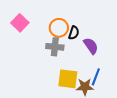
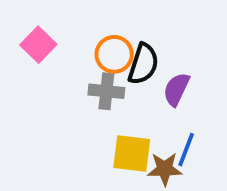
black semicircle: (74, 33) -> (143, 64), size x1.5
purple semicircle: (91, 46) -> (176, 89), turned -120

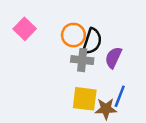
gray cross: (106, 91) -> (82, 60), moved

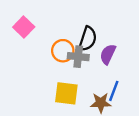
orange circle: (73, 35) -> (63, 51), moved
yellow square: (85, 99) -> (66, 93), moved

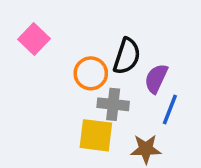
gray cross: (78, 57) -> (113, 104), moved
blue line: (114, 91) -> (170, 109), moved

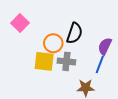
purple semicircle: (156, 79) -> (105, 46), moved
yellow square: (96, 135) -> (44, 61), moved

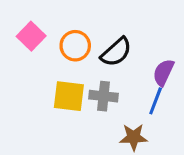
black semicircle: (74, 33) -> (116, 52), turned 30
orange circle: (53, 43) -> (75, 46), moved

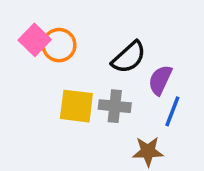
orange circle: (75, 46) -> (59, 45), moved
purple semicircle: (163, 72) -> (160, 80), moved

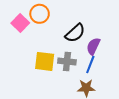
orange circle: (59, 45) -> (40, 14), moved
blue line: (172, 111) -> (90, 65), moved

